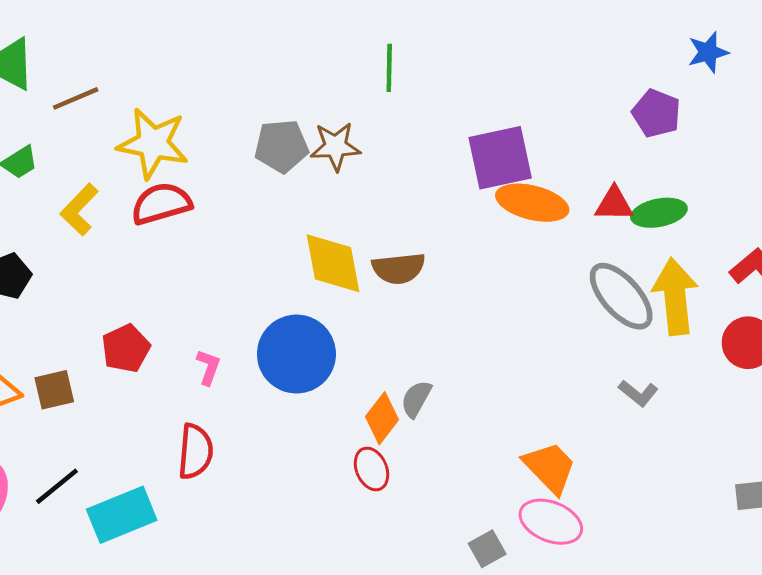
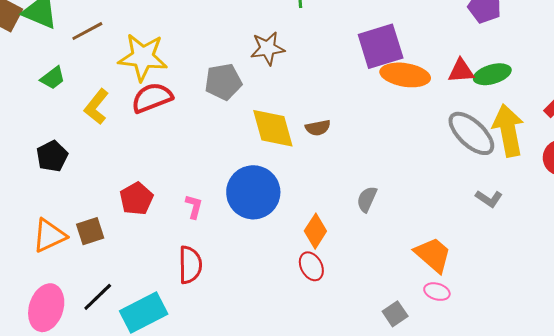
gray pentagon: (281, 146) -> (223, 82), moved
brown semicircle: (399, 268) -> (318, 128), size x0.7
gray semicircle: (416, 399) -> (367, 199), moved
pink ellipse: (551, 522) -> (437, 292), size x0.6

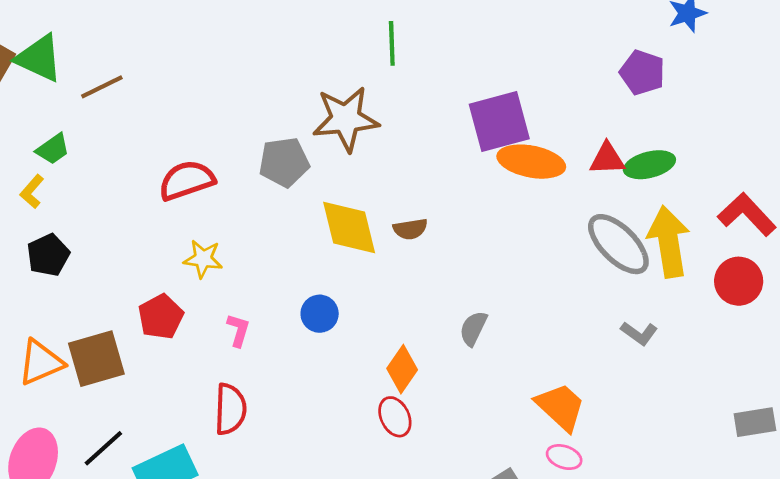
brown star: (268, 48) -> (346, 119), size x1.4
yellow star: (143, 57) -> (203, 259), moved, size x0.6
yellow L-shape: (96, 107) -> (32, 192), moved, size x0.7
blue circle: (253, 192) -> (320, 314), size x0.5
brown square: (90, 231) -> (96, 359), size x1.5

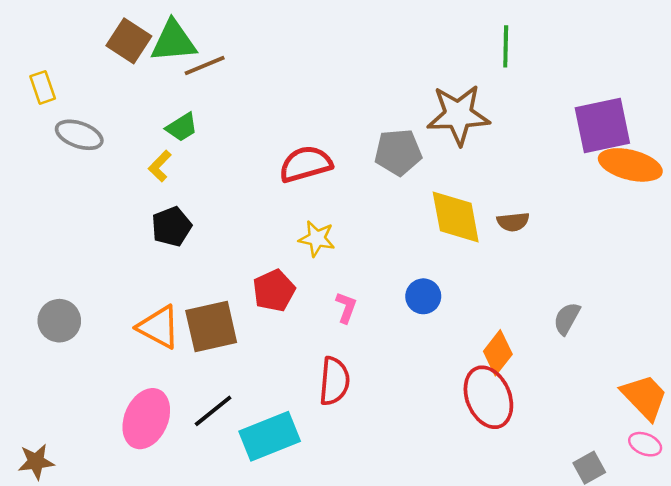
green triangle: (39, 58) -> (174, 41), turned -33
brown line: (102, 87) -> (205, 65), moved
orange triangle: (41, 362) -> (159, 327), turned 48
red ellipse: (395, 417) -> (488, 397), size x1.6

